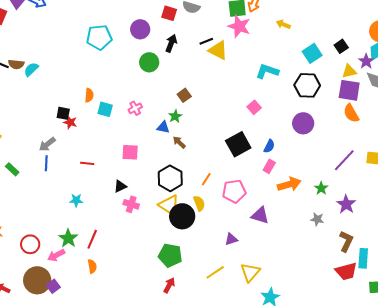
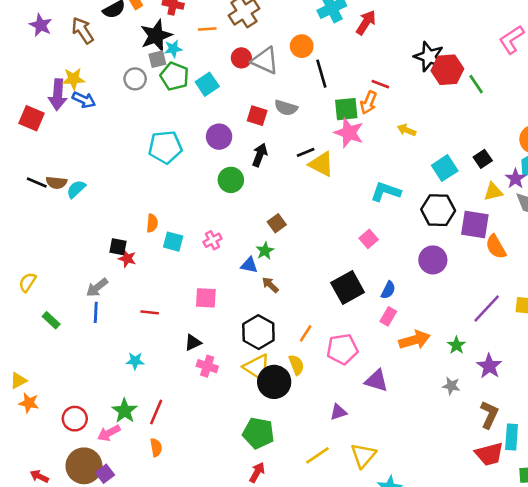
purple square: (349, 90) -> (475, 224), moved

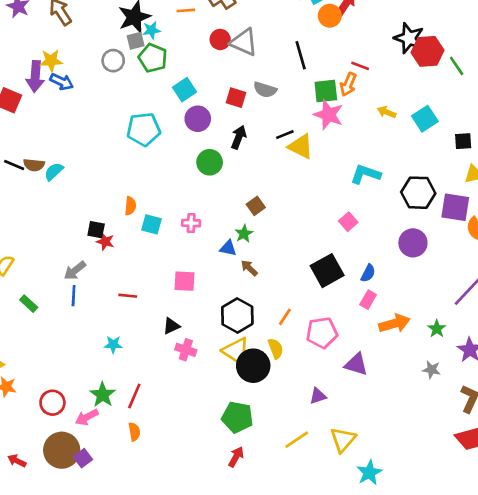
orange circle: (302, 46) -> (330, 16), moved
cyan square: (207, 84) -> (184, 90), moved
black square: (483, 159) -> (463, 141), turned 30
cyan square: (445, 168) -> (425, 119), moved
pink cross: (212, 240) -> (191, 223), turned 30

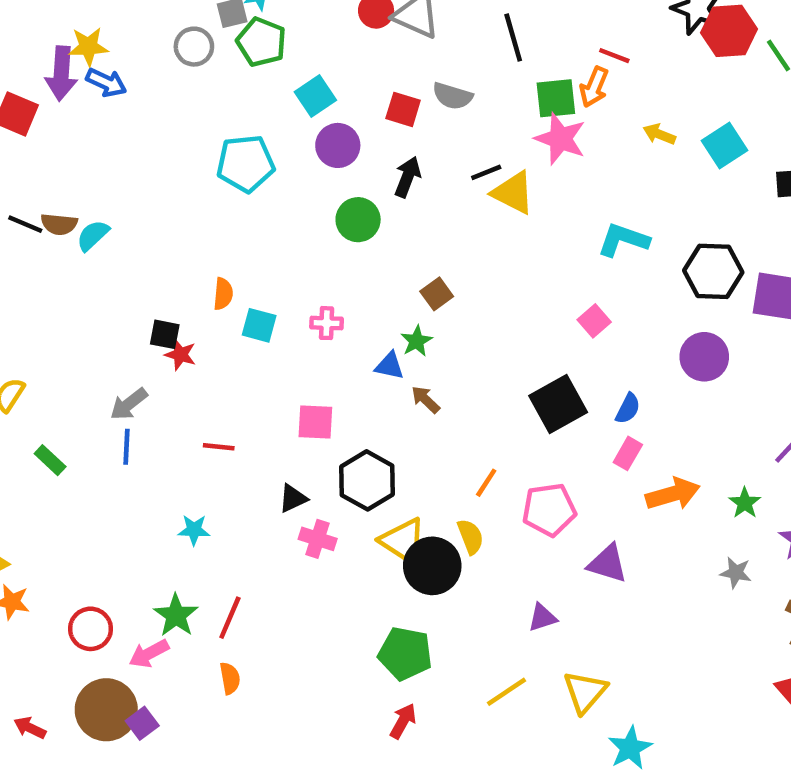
black hexagon: (237, 315) -> (367, 480), moved

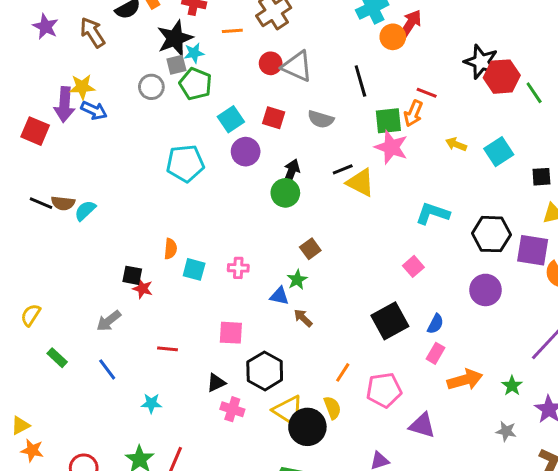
red square: (403, 109) -> (274, 118), moved
green circle: (358, 220) -> (285, 193), moved
blue line: (126, 447) -> (107, 369), moved, turned -40

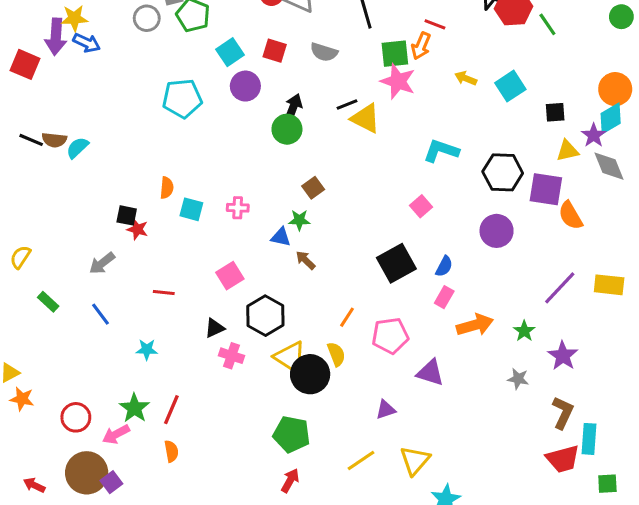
green star: (297, 280) -> (299, 220), turned 30
pink square: (231, 333) -> (230, 276), turned -35

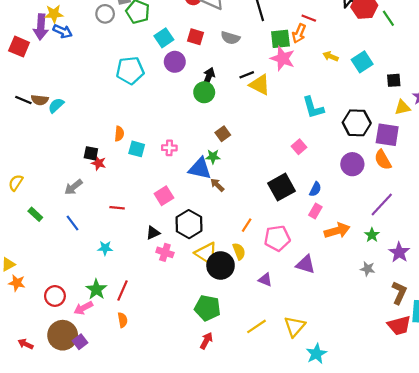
cyan L-shape: (441, 151) -> (313, 108), turned -125
orange semicircle: (571, 215) -> (383, 160), moved
blue triangle: (281, 237) -> (200, 169), size x1.6
purple line: (560, 288) -> (382, 204), moved
purple triangle: (386, 410) -> (265, 280), moved, turned 40

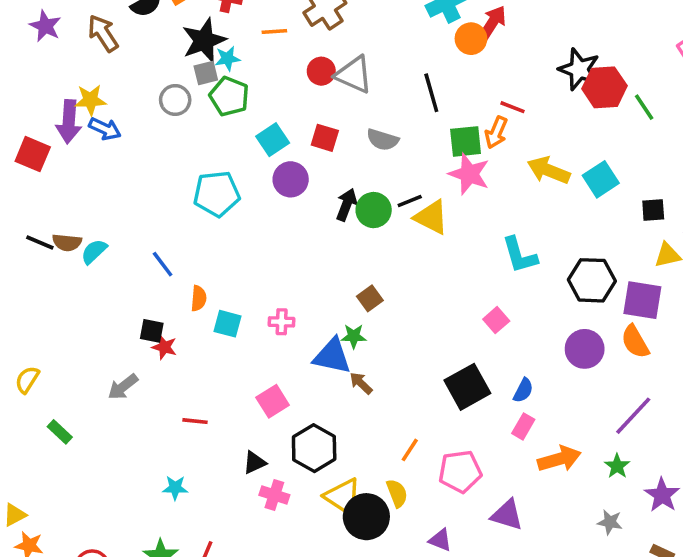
yellow arrow: (331, 56) -> (549, 170), size x1.6
green circle: (204, 92) -> (374, 210), moved
blue line: (72, 223) -> (163, 264), moved

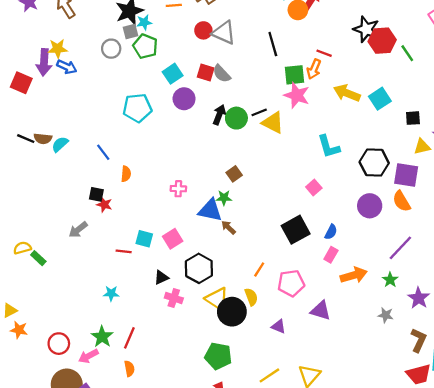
gray semicircle: (383, 140) -> (222, 74), moved, turned 30
cyan square: (227, 324) -> (144, 239), moved
yellow semicircle: (27, 380) -> (22, 248), moved, turned 42

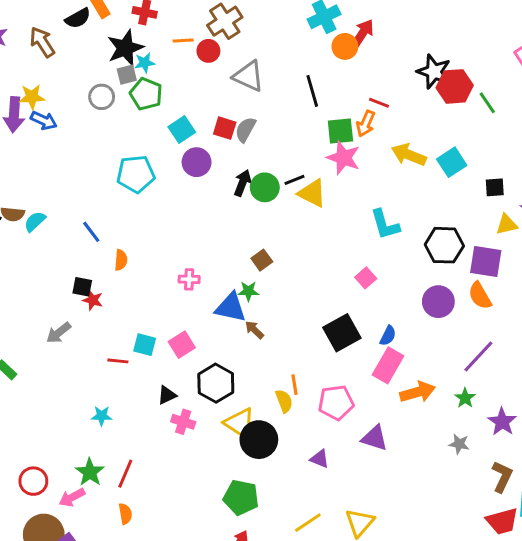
red circle: (203, 30) -> (208, 51), moved
gray semicircle: (222, 74) -> (245, 130), turned 72
pink rectangle: (331, 255) -> (388, 365), size x1.6
orange line: (259, 270) -> (294, 385), turned -42
yellow semicircle: (251, 297) -> (284, 401), moved

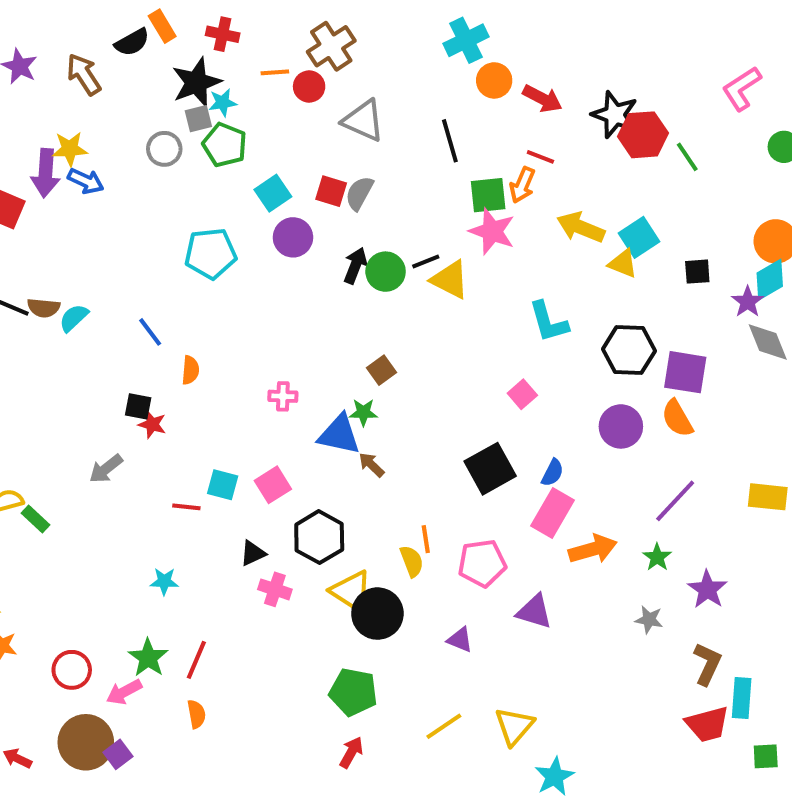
red arrow: (363, 33) -> (542, 99), moved, turned 84
yellow triangle: (507, 224) -> (623, 264), moved, turned 35

